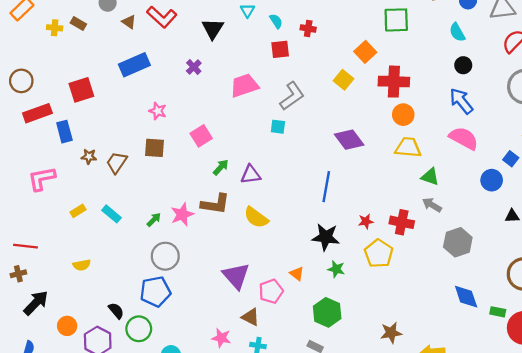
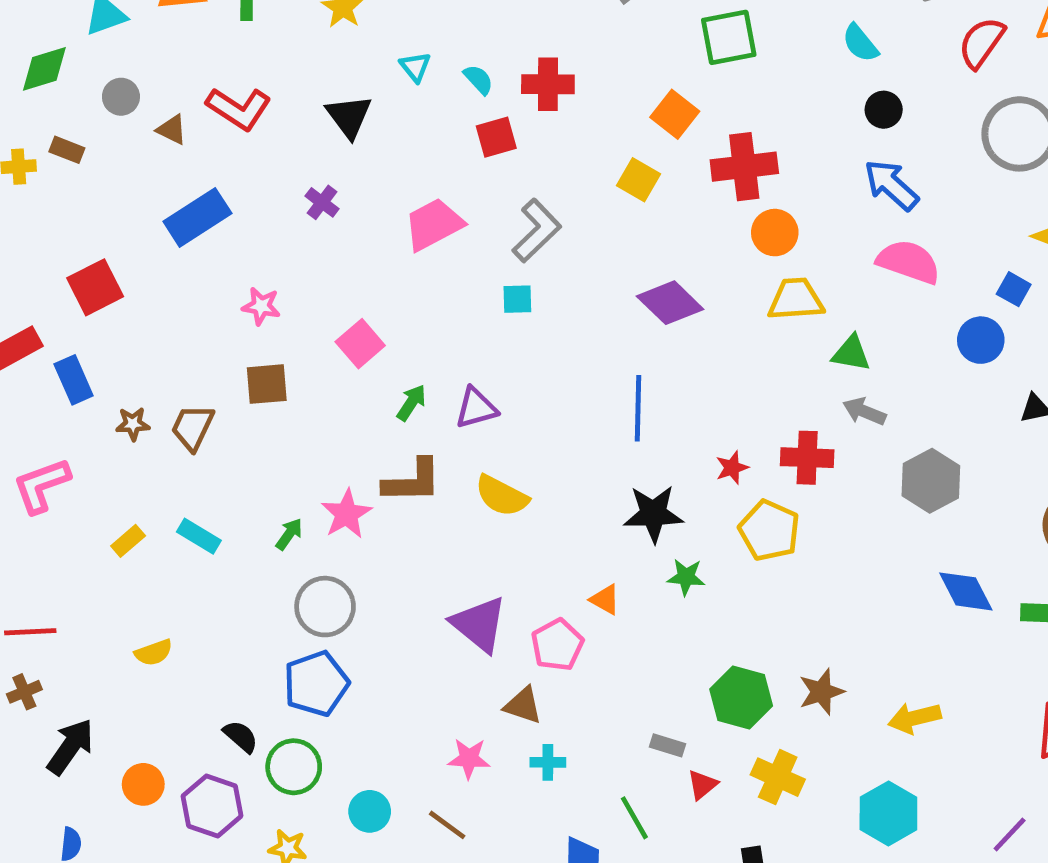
red cross: (308, 28) -> (548, 84), size x1.5
green hexagon: (327, 312) -> (741, 698), moved

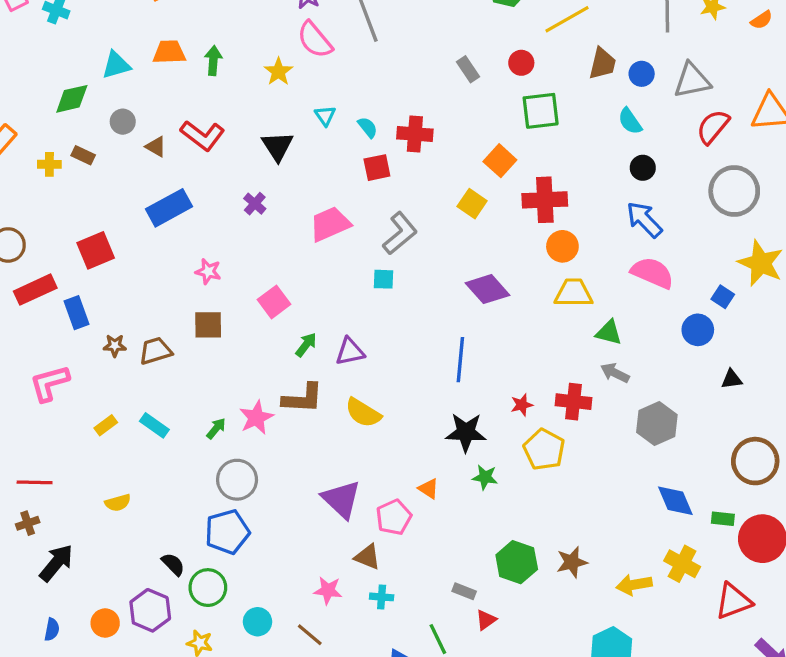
brown trapezoid: (193, 427) -> (155, 351), turned 44
yellow cross: (778, 777) -> (682, 564), moved
orange circle: (143, 784) -> (105, 623), moved

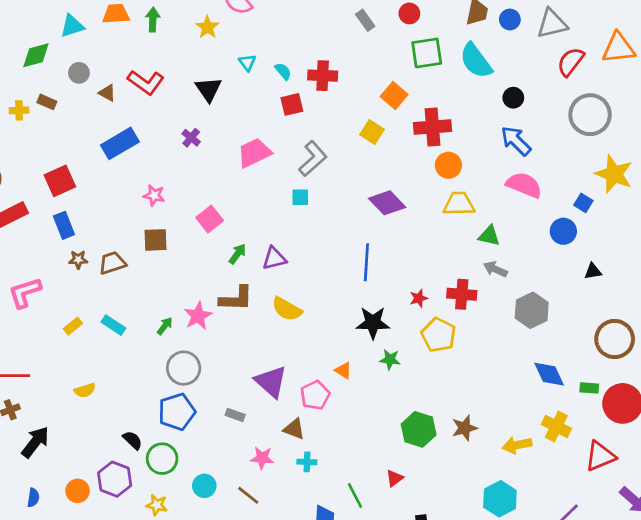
cyan semicircle: (630, 121) -> (476, 61), moved, size x1.6
blue rectangle: (76, 313) -> (64, 225), moved
gray rectangle: (464, 591) -> (235, 415), moved

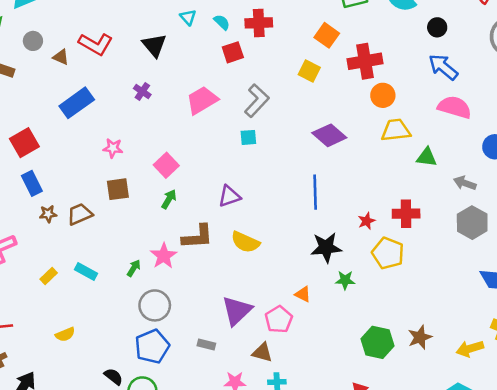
green arrow: (237, 254) -> (169, 199), moved
gray arrow: (495, 269) -> (465, 183), moved
purple triangle: (271, 382) -> (237, 311), turned 40

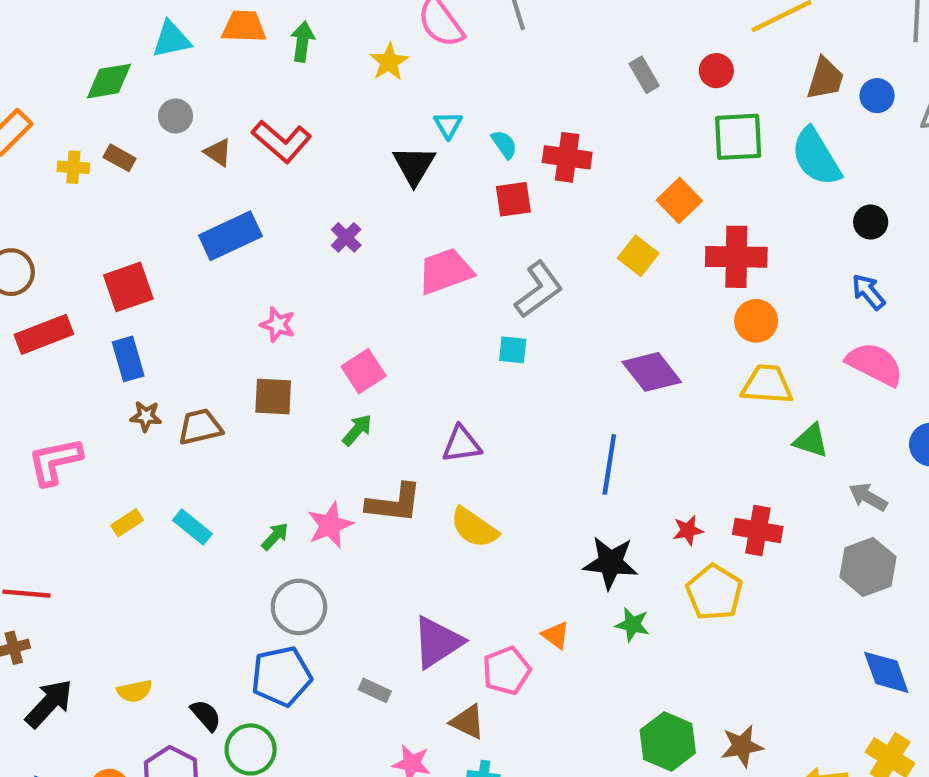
black triangle: (154, 45) -> (414, 165), moved
blue arrow: (443, 67) -> (868, 292), size x0.7
yellow semicircle: (65, 334) -> (135, 691), moved

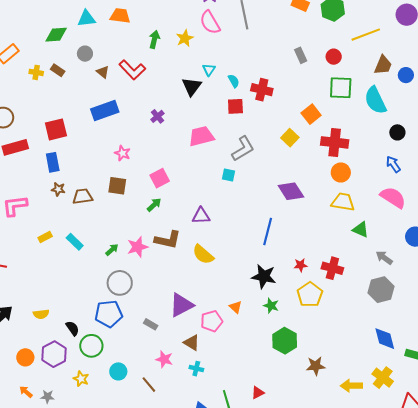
green arrow: (302, 42) -> (154, 39), moved
green hexagon: (668, 741) -> (285, 341), moved

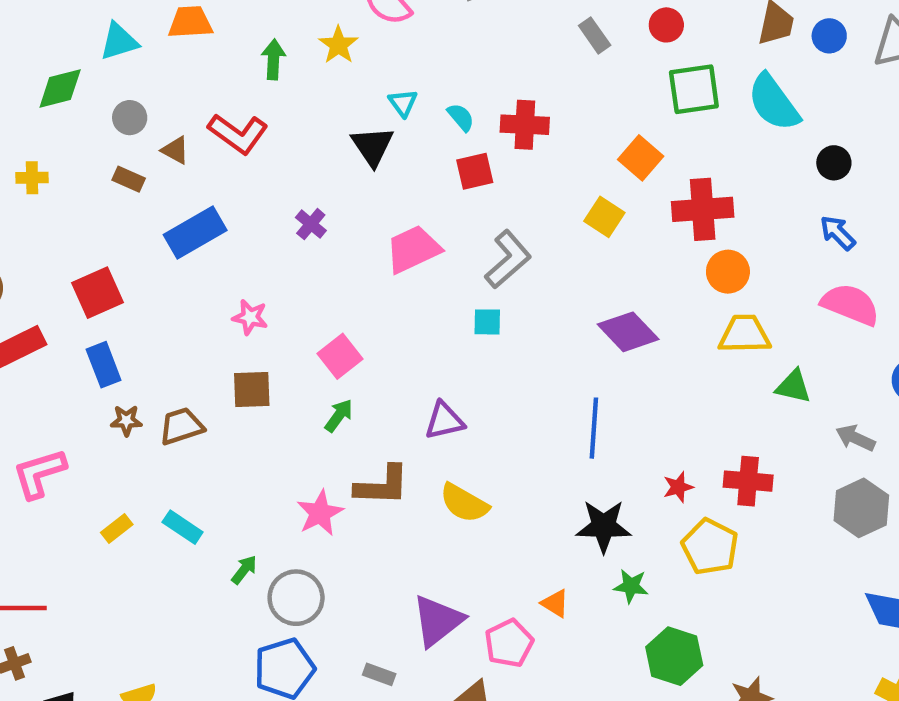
brown rectangle: (58, 70) -> (129, 179), moved
green arrow: (112, 250) -> (244, 570), moved

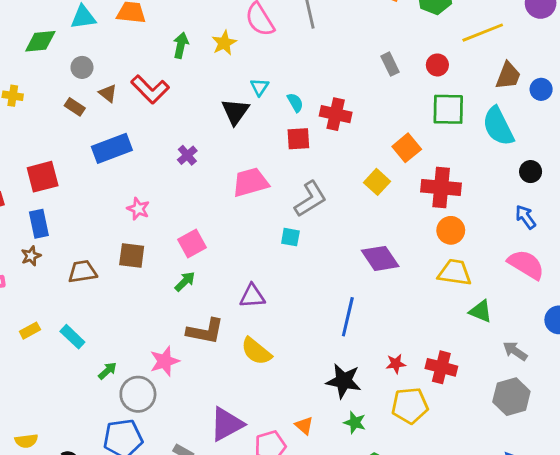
brown star: (126, 420) -> (31, 256), moved, turned -30
pink star: (320, 513) -> (165, 361), moved
yellow pentagon: (710, 547) -> (410, 406), turned 30

